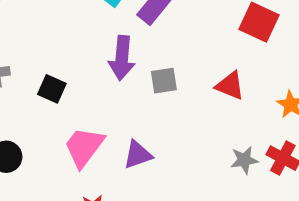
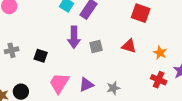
gray star: (244, 160) -> (113, 88), moved

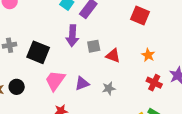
red triangle: (129, 46) -> (113, 56), moved
orange star: (160, 53) -> (148, 55), moved
black square: (41, 56) -> (38, 52), size x1.6

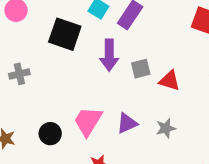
black square: (38, 52) -> (65, 34), moved
black circle: (17, 87) -> (50, 134), moved

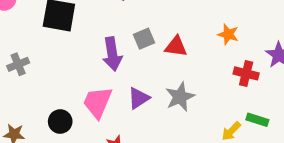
purple arrow: (109, 55) -> (112, 54), moved
gray star: (166, 128) -> (180, 97), size x1.4

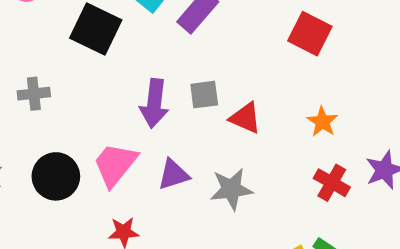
gray cross: (18, 64) -> (34, 94), moved
black circle: (60, 122) -> (56, 176), size x1.4

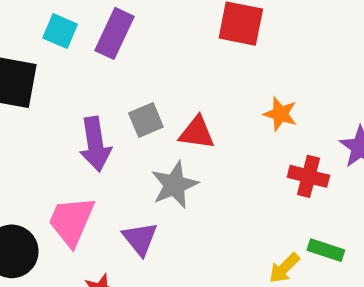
purple triangle: (173, 175) -> (140, 239), moved, turned -36
gray star: (231, 189) -> (175, 185), moved

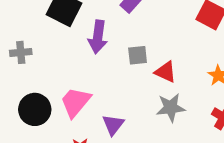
purple arrow: (95, 144) -> (98, 37), moved
gray star: (175, 185) -> (171, 108), moved

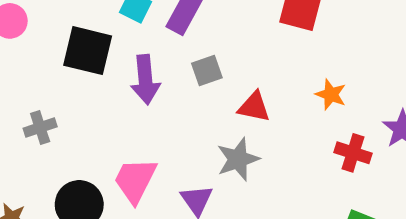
gray square: (138, 55) -> (207, 71), moved
gray star: (171, 108) -> (238, 159), moved

